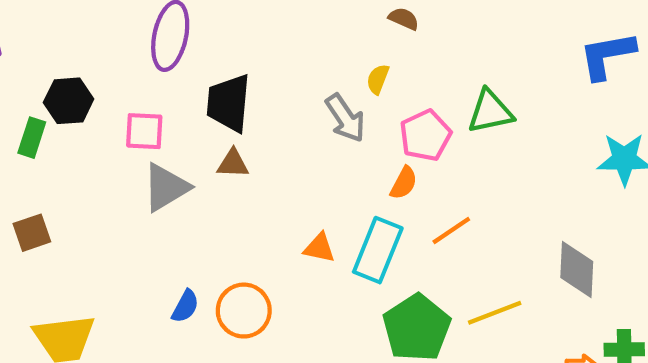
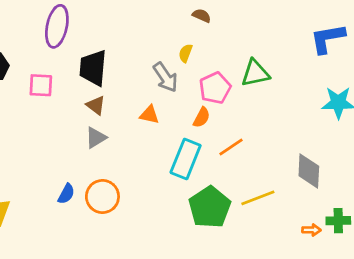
brown triangle: (233, 164) -> (96, 105), turned 35
gray triangle: (166, 187) -> (96, 138), moved, size x0.7
orange triangle: (319, 248) -> (149, 115), moved

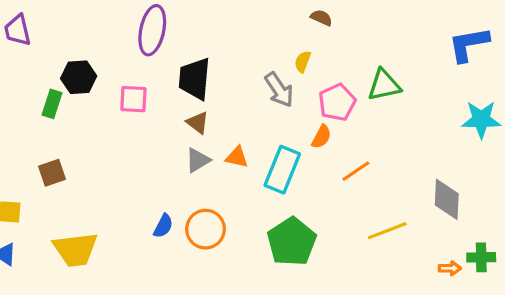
orange triangle: (149, 115) -> (237, 157), moved
cyan rectangle: (186, 159) -> (282, 170), moved
green pentagon: (210, 207) -> (292, 242), moved

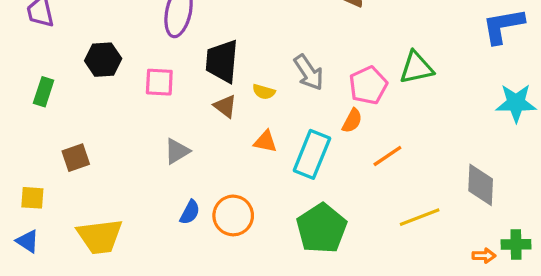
yellow semicircle: (303, 62) -> (264, 92), moved, turned -95
green rectangle: (52, 104) -> (44, 92), moved
gray triangle: (198, 160) -> (177, 151), moved

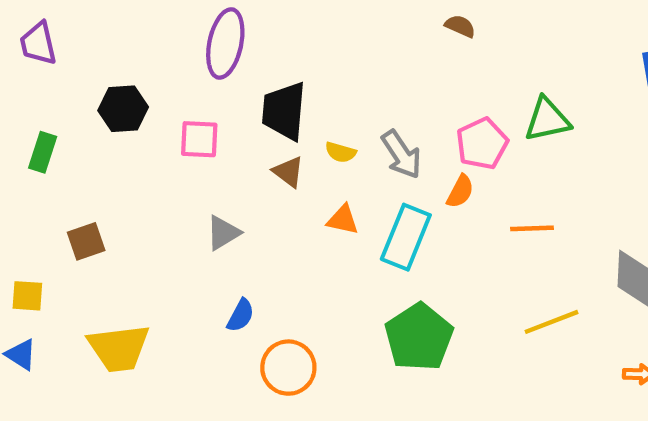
gray arrow: (309, 72) -> (401, 154), moved
orange line: (387, 156) -> (532, 228), moved, turned 32
orange circle: (233, 215) -> (288, 368), moved

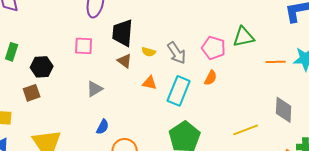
black hexagon: (123, 109) -> (42, 67), moved
pink pentagon: (482, 144) -> (214, 48), turned -30
orange semicircle: (460, 191) -> (211, 78), moved
orange line: (532, 228) -> (276, 62), moved

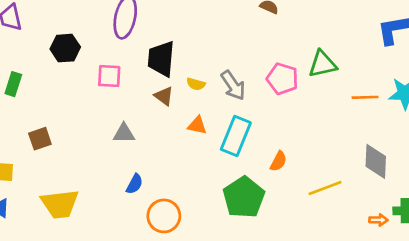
black hexagon: (42, 67) -> (65, 48), moved
orange semicircle: (211, 78) -> (278, 161), moved
gray triangle: (95, 89) -> (124, 133), turned 30

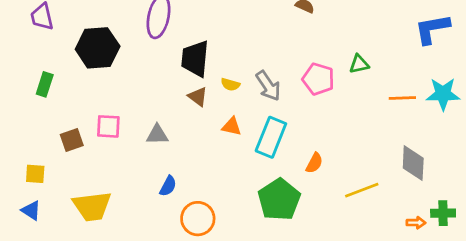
black hexagon: (65, 48) -> (98, 48), size x1.4
green triangle: (322, 64) -> (359, 64), size x0.7
pink square: (109, 76) -> (108, 126), moved

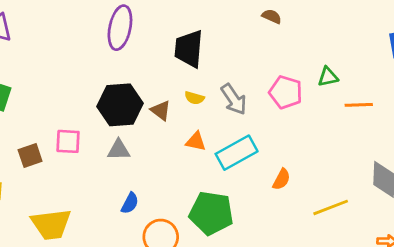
black hexagon: (98, 48) -> (120, 105), moved
black trapezoid: (195, 59) -> (189, 49), moved
orange line: (402, 98) -> (359, 105), moved
cyan rectangle: (271, 137) -> (237, 153), turned 39
green pentagon: (279, 200) -> (211, 213), moved, turned -30

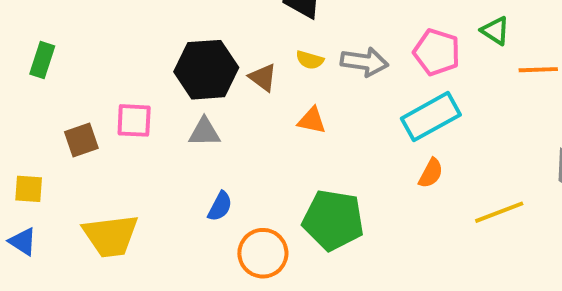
green triangle: (328, 77) -> (495, 31), turned 45
gray arrow: (234, 99) -> (364, 62), turned -48
cyan rectangle: (237, 153) -> (431, 117), moved

